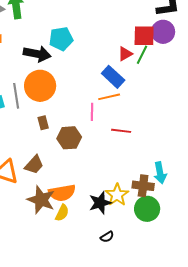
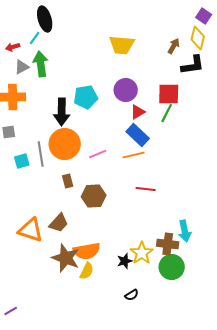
purple circle: (163, 32) -> (126, 90), moved
black arrow: (37, 54) -> (62, 112), turned 80
red triangle: (125, 54) -> (138, 112), moved
pink line: (92, 112) -> (98, 154), moved, turned 66
black star: (100, 203) -> (125, 261), size x0.7

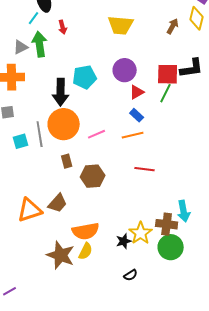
red arrow: (13, 47) -> (63, 27), moved, turned -88
black L-shape: (193, 65) -> (192, 68), moved
blue rectangle: (138, 135) -> (137, 115), size x0.6
orange triangle: (31, 230) -> (30, 210), turned -36
brown star: (66, 258) -> (61, 255), moved

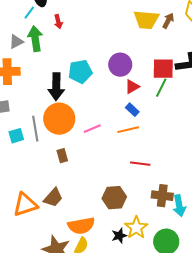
yellow trapezoid: (121, 25) -> (146, 20), moved
brown hexagon: (93, 176) -> (114, 198), moved
brown cross: (167, 224) -> (162, 196), moved

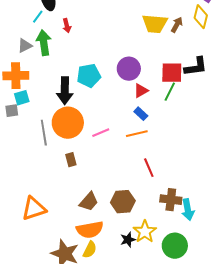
cyan square: (16, 136) -> (22, 98), moved
red line: (140, 164) -> (149, 168), turned 60
brown trapezoid: (53, 198) -> (89, 202), moved

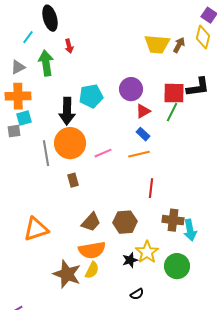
cyan line: (38, 17) -> (28, 37), moved
gray triangle: (25, 46) -> (18, 67), moved
red line: (149, 168) -> (151, 188), turned 30

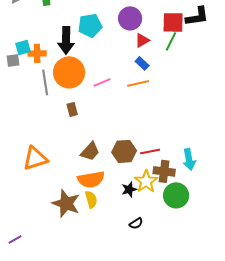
orange cross: (18, 96) -> (37, 53), moved, size x0.7
red line: (151, 188) -> (150, 151), moved, turned 72
brown cross: (173, 220) -> (164, 171), moved
yellow semicircle: (92, 270) -> (91, 199), turned -42

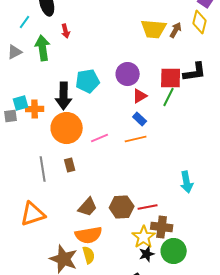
gray line: (45, 82) -> (43, 169), moved
cyan arrow: (189, 159) -> (187, 182), moved
black star: (129, 189) -> (147, 254), moved

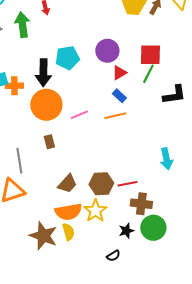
black L-shape: (195, 72) -> (174, 95), moved
gray line: (43, 169) -> (19, 161), moved
yellow star: (144, 237) -> (95, 211), moved

